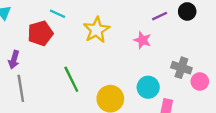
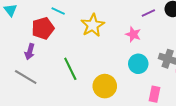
purple arrow: (14, 60) -> (30, 52), moved
cyan circle: (148, 87) -> (138, 64), moved
gray line: (21, 88) -> (26, 77), turned -50

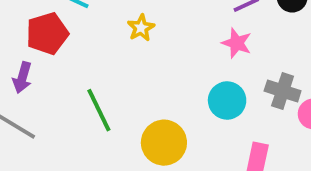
yellow star: (93, 25) -> (141, 28), size x0.6
pink star: (133, 34) -> (237, 43), moved

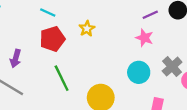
red pentagon: (47, 34) -> (52, 39), moved
gray cross: (283, 91) -> (172, 67), turned 30

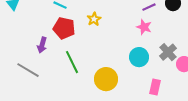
red pentagon: (52, 39) -> (64, 28), turned 30
purple arrow: (16, 59) -> (42, 45), moved

